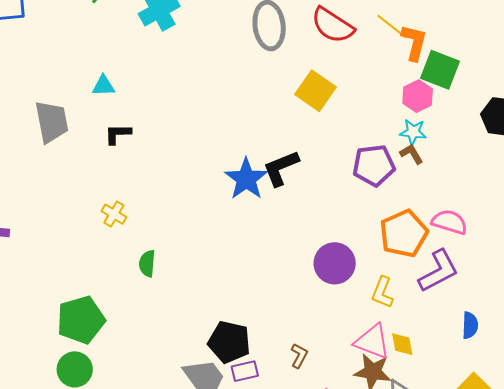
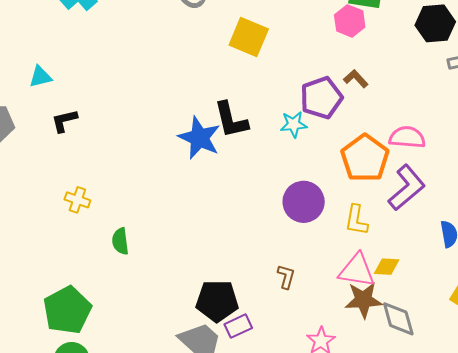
cyan star: (413, 132) -> (294, 124), moved
black L-shape: (281, 168) -> (231, 120), turned -69
yellow diamond: (402, 344) -> (387, 267), turned -64
brown L-shape: (299, 356) -> (286, 277), moved

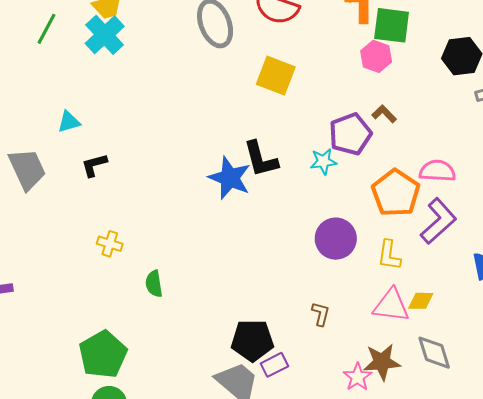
brown star: (363, 300) -> (382, 362), moved

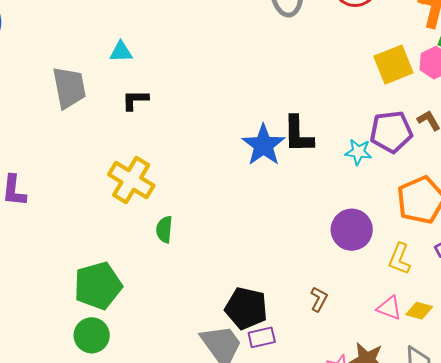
yellow square: (276, 76) -> (393, 65), moved, turned 33
yellow cross: (110, 244) -> (131, 180), size x1.8
pink triangle: (391, 305) -> (389, 308), size x0.7

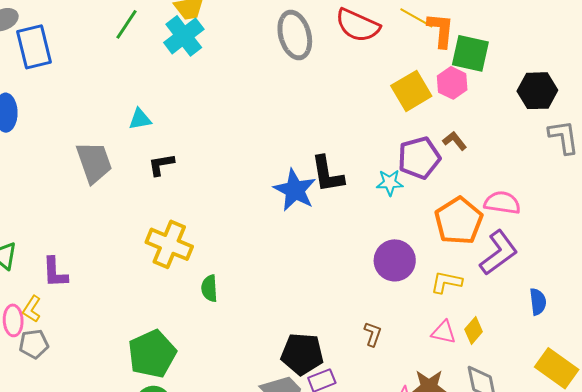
yellow L-shape: (399, 259) -> (446, 282), turned 88
yellow diamond: (419, 311) -> (474, 330), turned -56

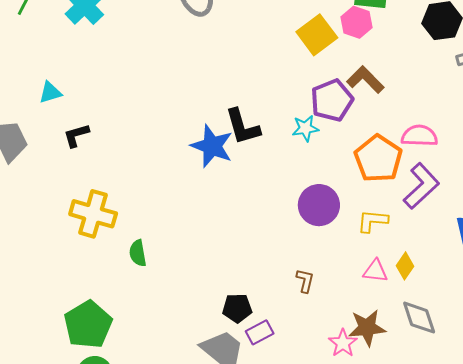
brown L-shape: (455, 141) -> (365, 80), size x1.5
black pentagon: (302, 354) -> (237, 308), size x0.7

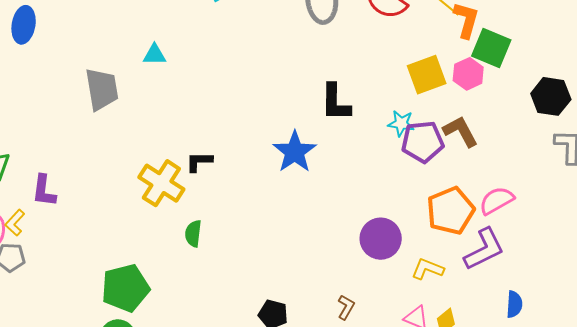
black L-shape: (243, 127) -> (335, 102), moved
cyan star: (305, 128) -> (401, 123), moved
black L-shape: (76, 135) -> (199, 162), moved
pink semicircle: (419, 136) -> (497, 201), turned -48

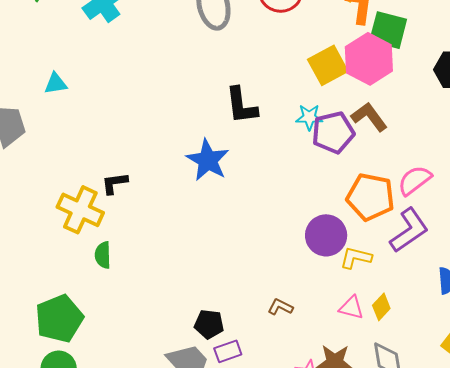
pink hexagon: (468, 74) -> (369, 59), size x1.6
orange pentagon: (451, 211) -> (370, 197), turned -30
green semicircle: (193, 234) -> (103, 255), moved
purple circle: (381, 239) -> (326, 235), moved
brown L-shape: (346, 307) -> (280, 307), turned -85

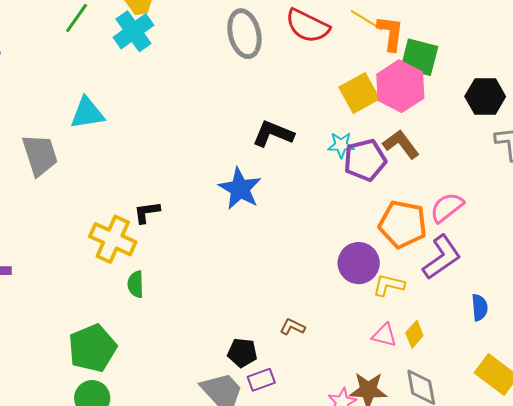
cyan triangle: (56, 84) -> (87, 113), size x1.5
black L-shape: (241, 106) -> (273, 134), turned 120
brown L-shape: (280, 307) -> (292, 327), moved

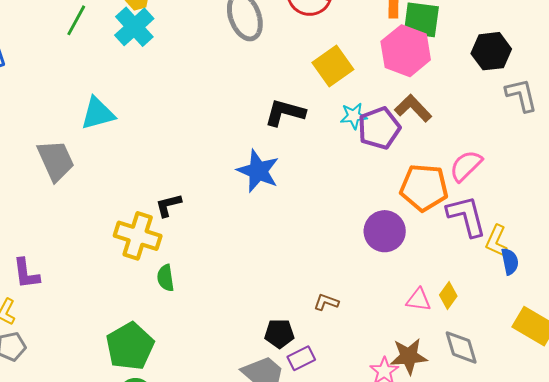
yellow square: (359, 93) -> (333, 66), moved
purple L-shape: (442, 257) -> (466, 216), turned -63
yellow L-shape: (389, 285) -> (496, 241), moved, turned -72

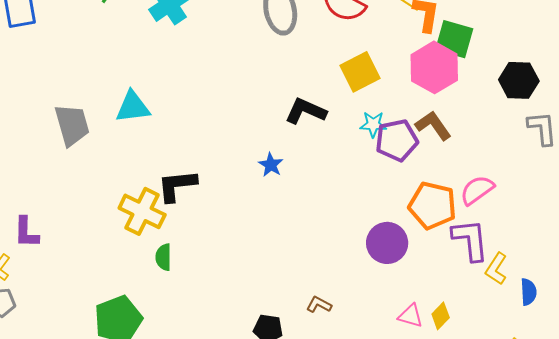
cyan triangle: (98, 113) -> (133, 107), moved
blue star: (258, 171) -> (271, 165), size x0.6
black L-shape: (168, 205) -> (177, 186), size x1.5
blue semicircle: (510, 261) -> (528, 292), moved

